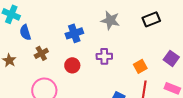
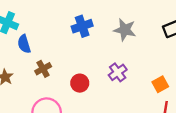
blue cross: (74, 33) -> (82, 26), moved
purple cross: (104, 56) -> (118, 72), turned -35

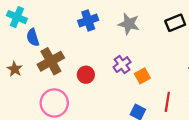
brown cross: (43, 69) -> (51, 61), size x1.6
orange square: (160, 84) -> (142, 76), moved

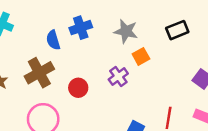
blue semicircle: (33, 37) -> (53, 40), moved
orange square: (142, 76) -> (141, 56), moved

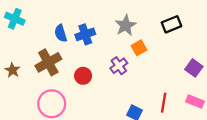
blue cross: (81, 28) -> (85, 34), moved
gray star: (126, 31) -> (126, 25), turned 30

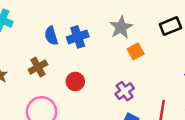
brown cross: (48, 62) -> (38, 67), size x0.7
purple cross: (119, 66) -> (125, 91), moved

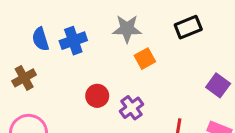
gray star: (121, 27) -> (127, 29), turned 30
red circle: (75, 81) -> (97, 96), moved

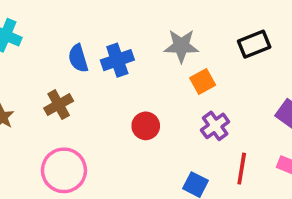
purple cross: (132, 108) -> (215, 126), moved

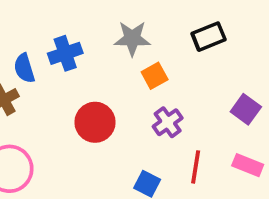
blue semicircle: (78, 58) -> (24, 68), moved
red circle: (146, 126) -> (95, 122), size x1.4

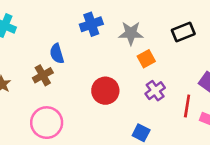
blue cross: (65, 53) -> (91, 24), moved
red line: (196, 167) -> (187, 106), moved

